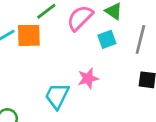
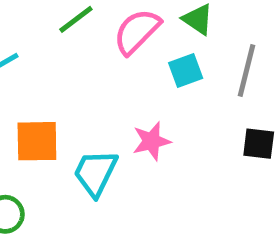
orange square: (29, 35) -> (37, 141), moved

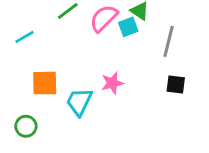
cyan square: (186, 71) -> (128, 27), moved

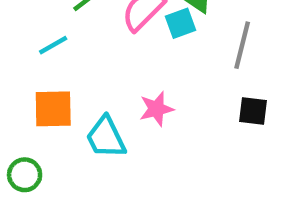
cyan line: (24, 37) -> (53, 45), moved
cyan trapezoid: (79, 102) -> (106, 137), turned -52

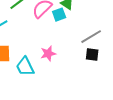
gray line: (242, 45) -> (91, 37), moved, turned 45

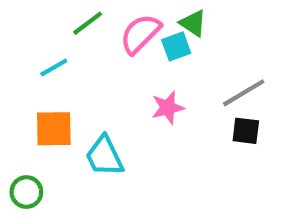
pink star: (48, 54) -> (168, 108), moved

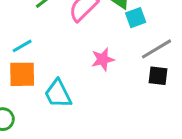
cyan square: (176, 46) -> (136, 18), moved
cyan line: (54, 68) -> (22, 46), moved

